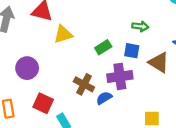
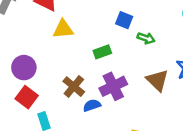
blue square: (132, 51) -> (124, 20), moved
purple circle: (27, 68) -> (24, 68), moved
purple cross: (120, 76) -> (113, 86), turned -30

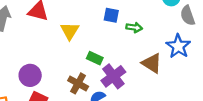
yellow triangle: (63, 29) -> (70, 31), moved, turned -42
green rectangle: (102, 52) -> (95, 58), moved, turned 56

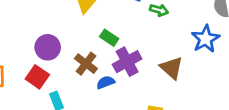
brown triangle: (152, 63) -> (171, 68), moved
purple circle: (30, 75) -> (48, 47), moved

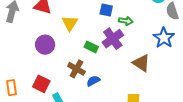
purple circle: (48, 47) -> (45, 45), moved
purple cross: (127, 62) -> (113, 39), moved

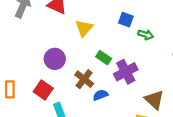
purple cross: (113, 39) -> (126, 72), moved
purple circle: (45, 45) -> (55, 59), moved
brown triangle: (141, 63) -> (154, 100), moved

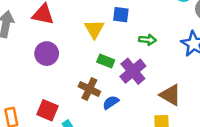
yellow triangle: (84, 28) -> (94, 29), moved
green arrow: (146, 35) -> (148, 40), moved
purple circle: (55, 59) -> (47, 54), moved

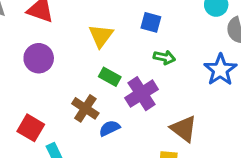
blue square: (121, 15) -> (151, 22), moved

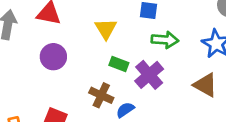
green arrow: (164, 57) -> (165, 40), size x1.4
brown triangle: (184, 129) -> (205, 85), moved

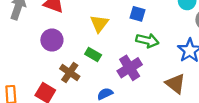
green rectangle: (119, 64) -> (93, 55), moved
brown cross: (101, 95) -> (70, 72), moved

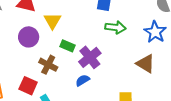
yellow triangle: (99, 24) -> (52, 21), moved
purple cross: (130, 68) -> (90, 57), moved

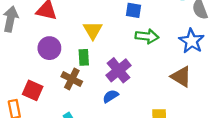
yellow triangle: (52, 21) -> (93, 30), moved
green rectangle: (68, 46) -> (84, 57), moved, turned 64
red square: (28, 86) -> (33, 90), moved

